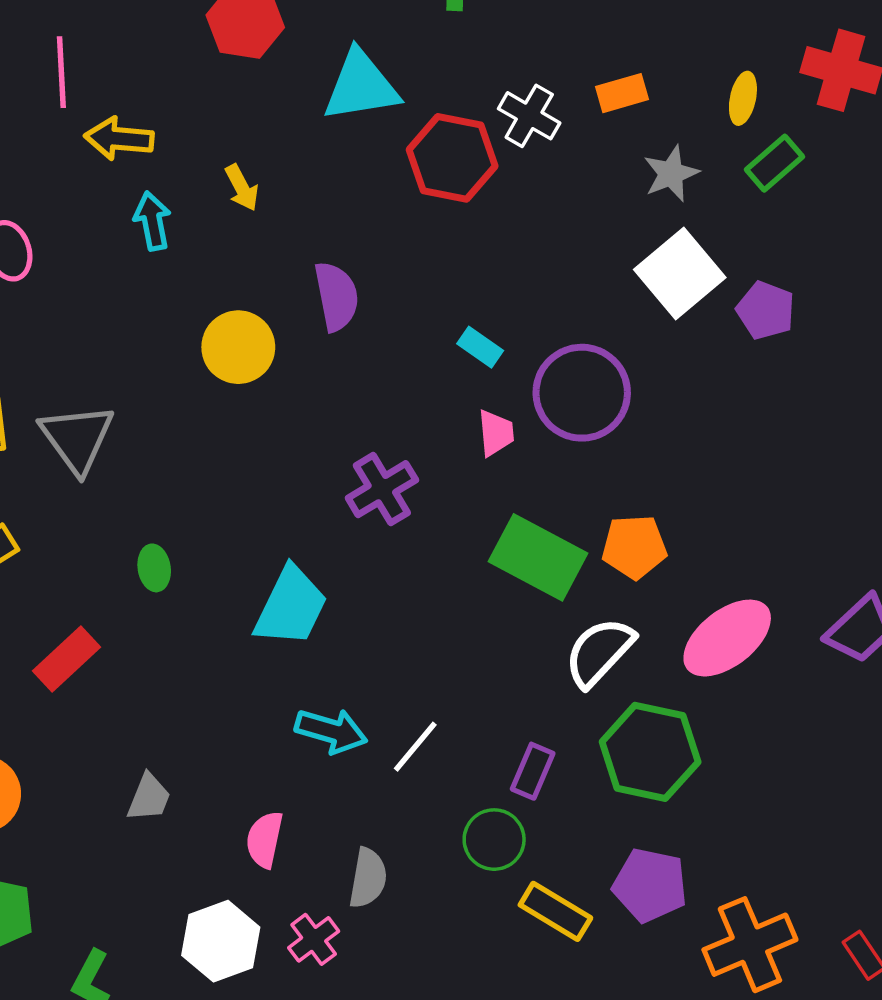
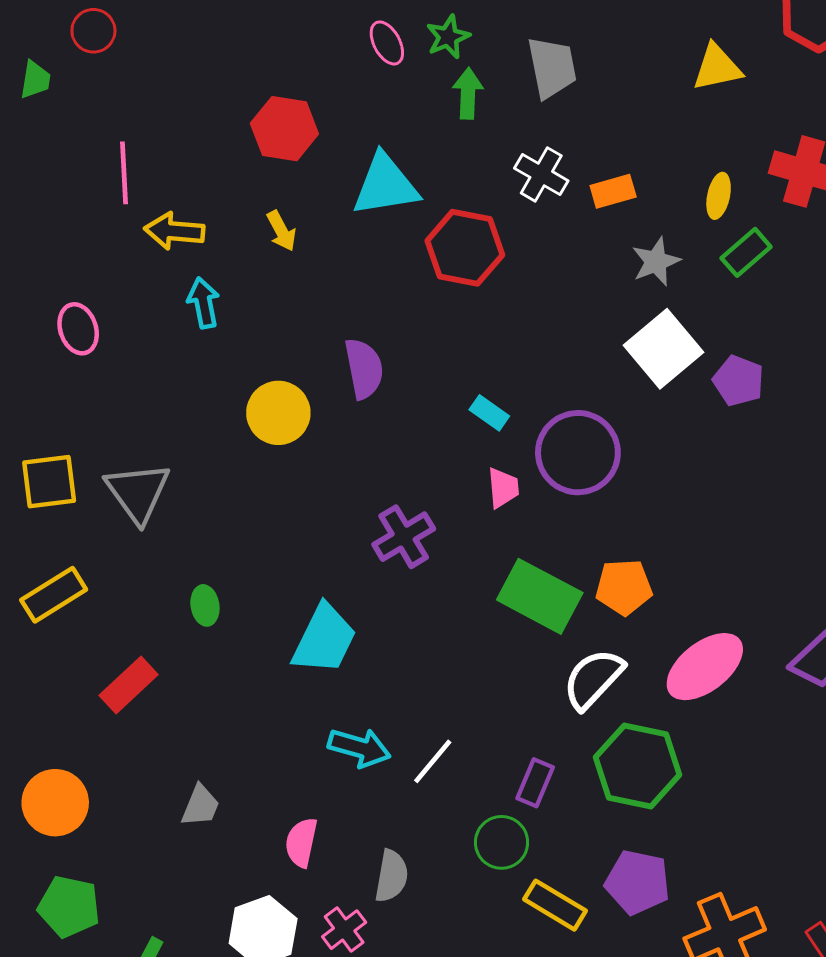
white cross: (529, 116) -> (541, 174), moved
yellow arrow: (242, 188) -> (281, 231), moved

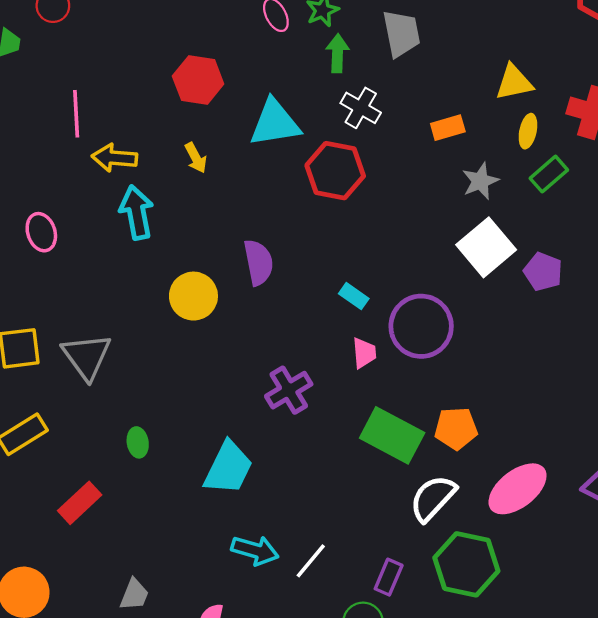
yellow triangle: (717, 67) -> (514, 82), moved
white cross: (541, 174) -> (361, 108), moved
cyan arrow: (203, 303) -> (137, 212), size x1.4

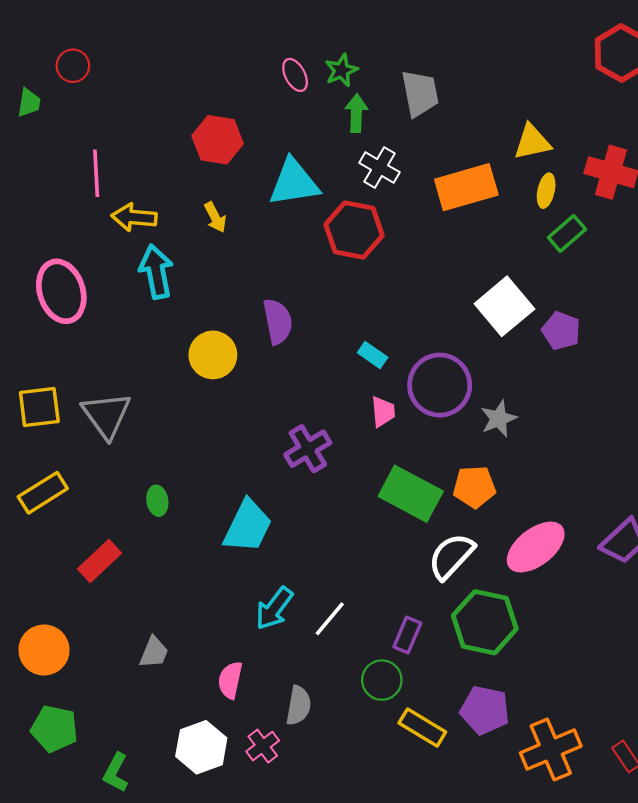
orange rectangle: (448, 128) -> (466, 187), size x1.8
gray star: (480, 181) -> (499, 419), moved
pink ellipse: (41, 232) -> (61, 291), size x1.6
cyan arrow: (255, 550) -> (274, 608), turned 111

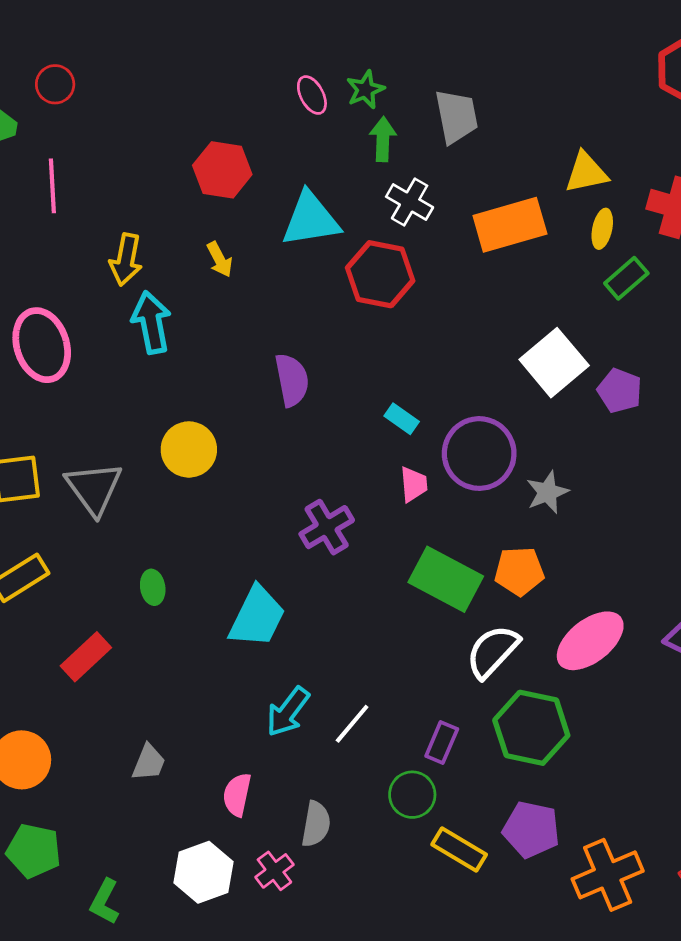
pink line: (96, 173) -> (52, 186), moved
yellow arrow: (134, 217) -> (126, 260), turned -84
yellow circle: (213, 355) -> (189, 449), moved

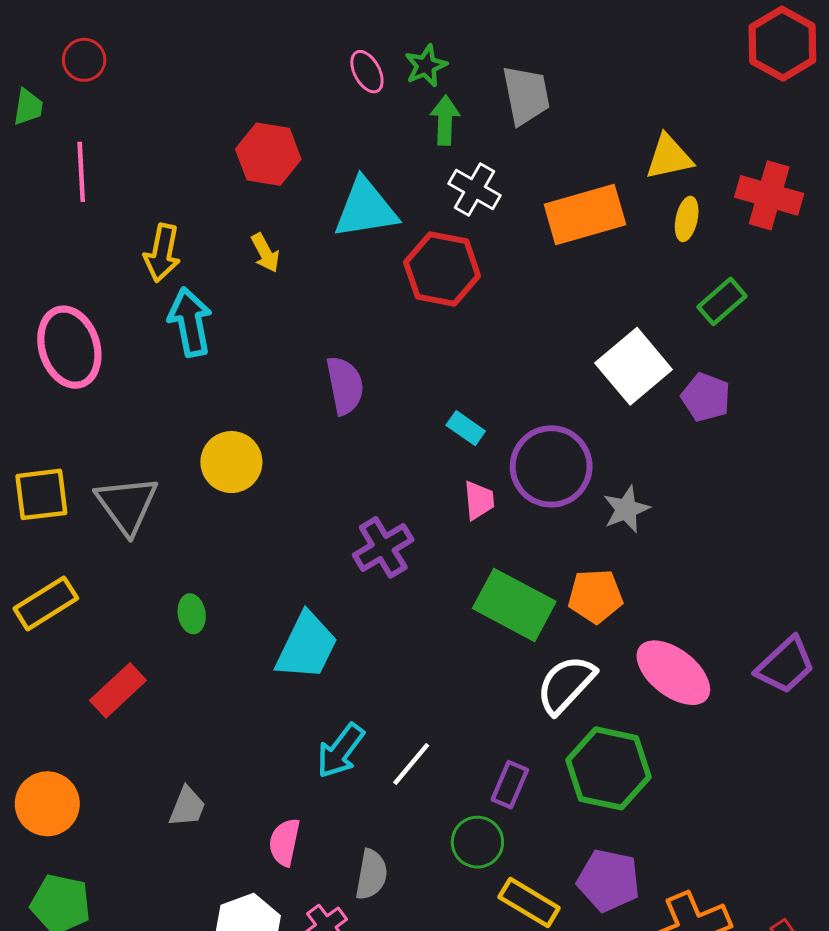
green rectangle: (626, 278) -> (722, 301), moved
pink ellipse: (590, 641) -> (673, 673), turned 76

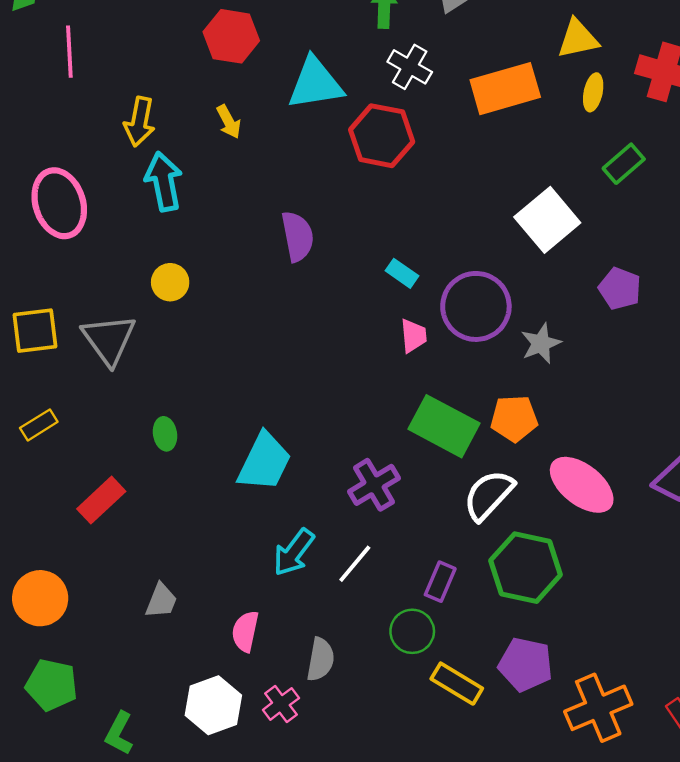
purple pentagon: (706, 397) -> (620, 289), moved
yellow circle: (231, 462) -> (170, 282), moved, size x0.7
purple cross: (383, 547) -> (374, 485), moved
yellow rectangle: (46, 603) -> (39, 425), size x0.7

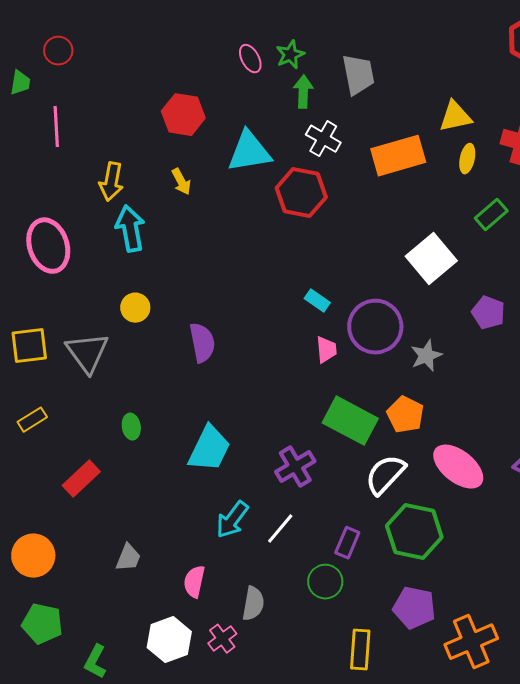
purple semicircle: (298, 236) -> (202, 343), moved
orange pentagon: (514, 419) -> (405, 415), turned 30
yellow rectangle: (457, 684) -> (360, 650), moved, turned 63

